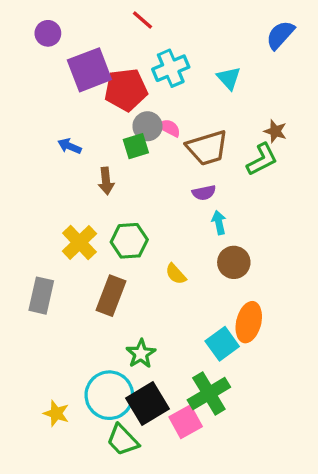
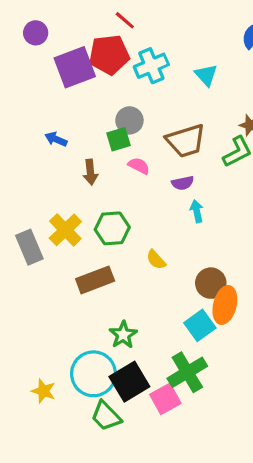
red pentagon: (126, 90) -> (109, 55), moved
pink semicircle: (169, 128) -> (139, 166), moved
brown circle: (234, 262) -> (211, 283), moved
gray rectangle: (41, 296) -> (29, 247), moved, turned -36
brown rectangle: (111, 296) -> (95, 280), turned 48

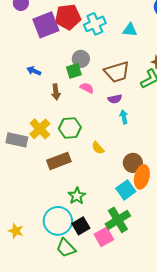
cyan triangle: (206, 75) -> (130, 30), turned -42
gray rectangle: (29, 247) -> (17, 140), turned -55
black square: (129, 382) -> (81, 226), size x0.7
yellow star: (43, 391) -> (16, 231), moved

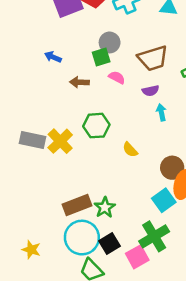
brown arrow: (56, 92) -> (79, 82), turned 98
yellow cross: (40, 129) -> (60, 141), moved
brown rectangle: (59, 161) -> (77, 205), moved

